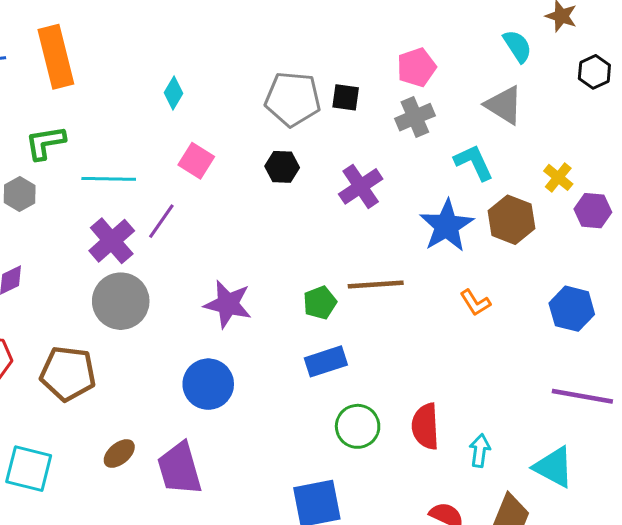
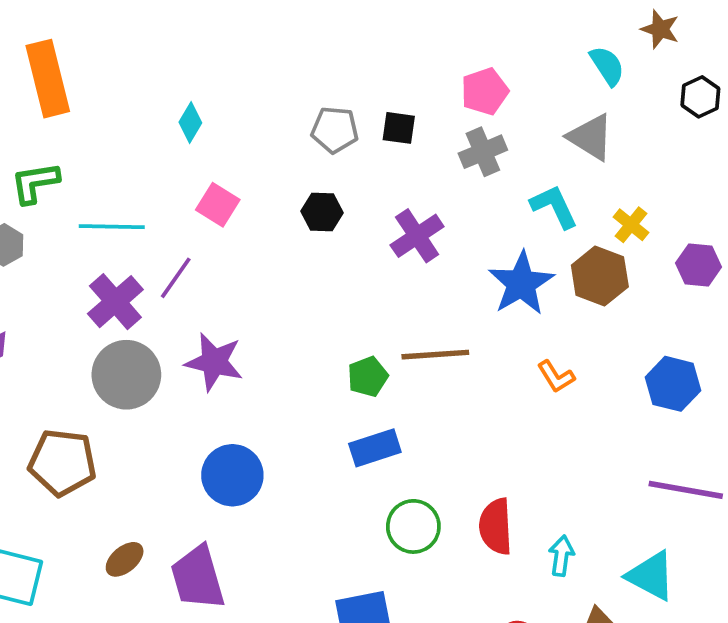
gray pentagon: (293, 99) -> (335, 130), size x0.7
yellow cross: (558, 177) -> (631, 225), moved
purple star: (228, 304) -> (214, 362), moved

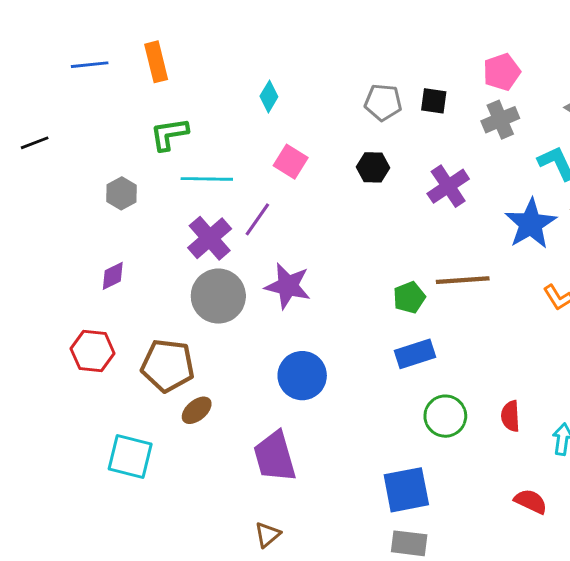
orange rectangle: (48, 79) -> (156, 62), size x0.7
green L-shape: (35, 183) -> (169, 134), moved
red semicircle: (496, 526) -> (510, 416), size x0.7
brown ellipse: (125, 559) -> (197, 410), moved

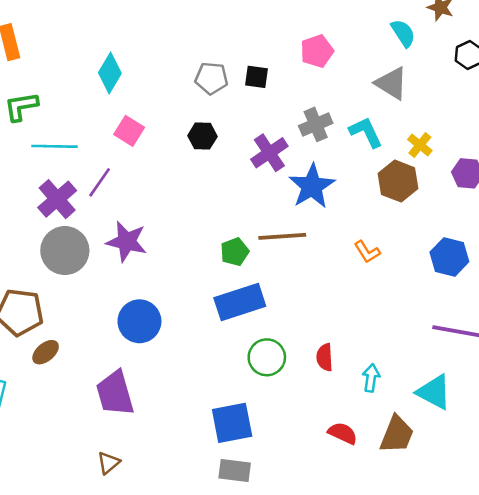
cyan diamond: (269, 97) -> (110, 73), size x1.4
gray cross: (500, 120) -> (316, 124), moved
blue star: (531, 224) -> (312, 186), moved
blue rectangle: (415, 354) -> (240, 302), size x1.4

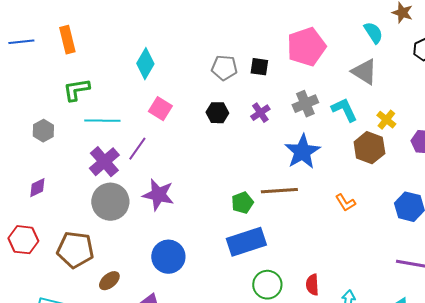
pink pentagon: (317, 51) -> (306, 47), size x1.5
purple cross: (269, 153) -> (260, 113), moved, size x0.7
brown ellipse: (46, 352) -> (109, 281), moved

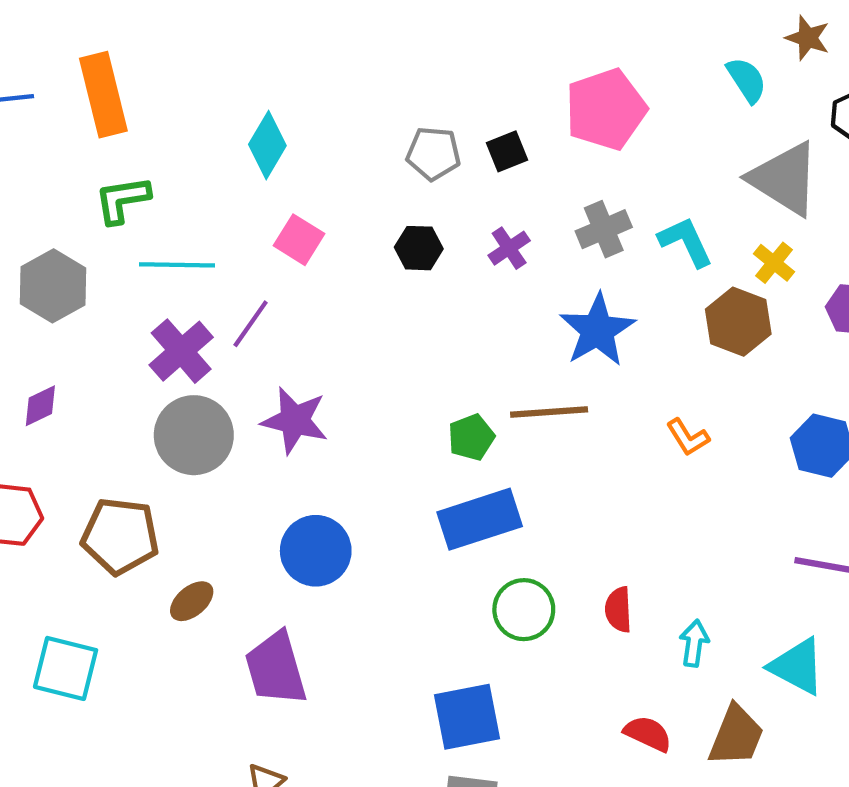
orange rectangle: (67, 40) -> (103, 95), size x1.4
black square: (259, 67) -> (507, 151), turned -30
gray triangle: (364, 72) -> (784, 179), moved, size x1.4
gray hexagon: (43, 131) -> (53, 286), size x1.5

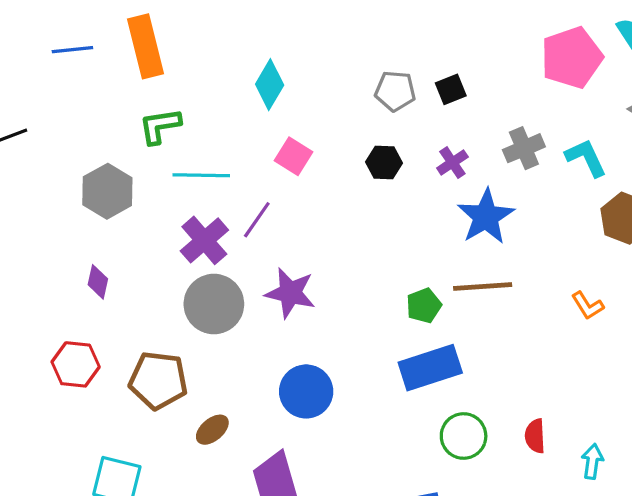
pink pentagon: (606, 109) -> (572, 58), moved
blue star: (597, 330) -> (486, 217), moved
purple diamond: (40, 406) -> (98, 282), turned -52

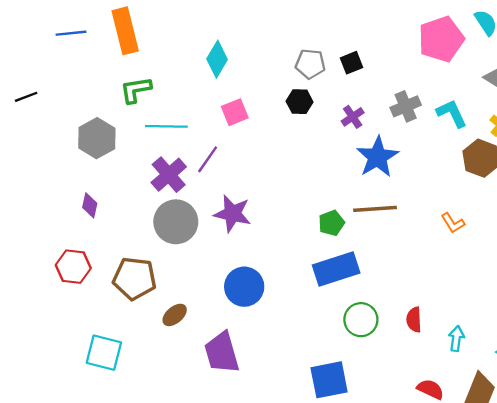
pink square: (293, 156) -> (235, 112), turned 36
black hexagon: (384, 163) -> (300, 102), moved

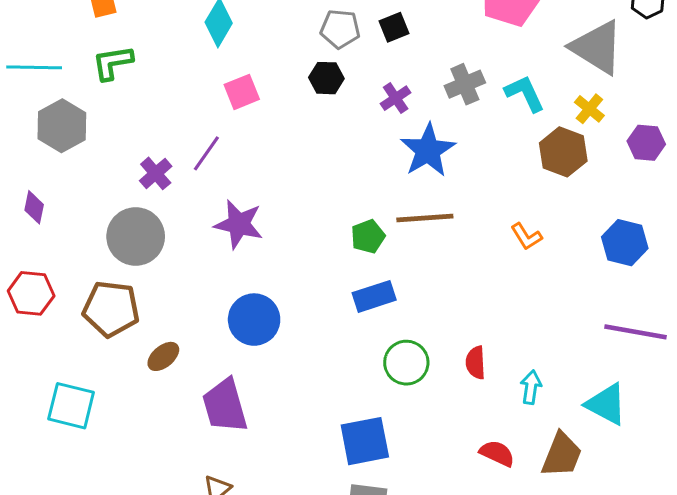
cyan line: (166, 126) -> (34, 67), moved
purple cross: (169, 175) -> (156, 173), size x0.7
purple diamond: (90, 205) -> (34, 207), moved
gray circle: (176, 222) -> (136, 236), moved
blue rectangle: (336, 269) -> (374, 296), size x0.7

